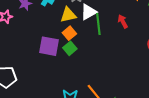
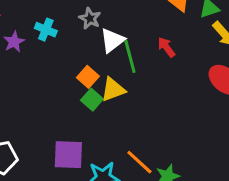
yellow triangle: (68, 15) -> (113, 90), moved
purple square: (49, 46) -> (68, 155), moved

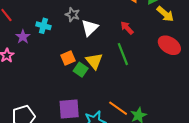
green line: (130, 56) -> (123, 54), moved
orange square: (88, 77) -> (68, 58), moved, turned 32
yellow triangle: (113, 90) -> (94, 61), turned -42

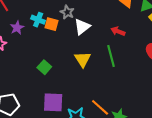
red arrow: (127, 28) -> (118, 31), turned -32
orange square: (68, 58) -> (52, 24), moved, turned 32
green square: (81, 70) -> (44, 67), moved

